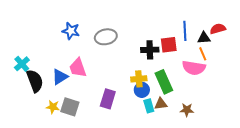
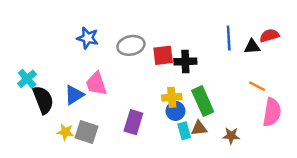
red square: (169, 45) -> (163, 55), moved
orange line: (203, 54) -> (257, 86), moved, turned -40
pink semicircle: (194, 68) -> (272, 112), moved, turned -90

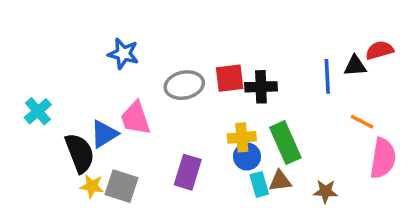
blue line: (229, 38) -> (327, 76), moved
gray ellipse: (131, 45) -> (184, 85), moved
black semicircle: (43, 100) -> (80, 153), moved

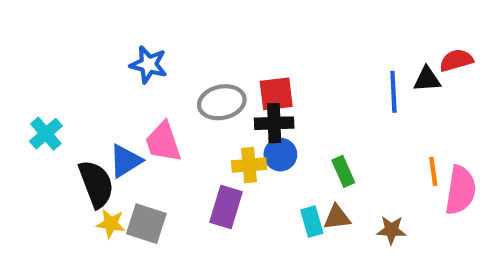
black cross: (261, 87) -> (274, 123), moved
orange line: (362, 122) -> (433, 171), moved, turned 55
yellow cross: (242, 137) -> (249, 165), moved
green rectangle: (285, 143) -> (343, 171), size x0.6
blue circle: (247, 157) -> (280, 155), moved

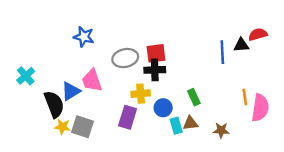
blue circle: (280, 155) -> (163, 108), moved

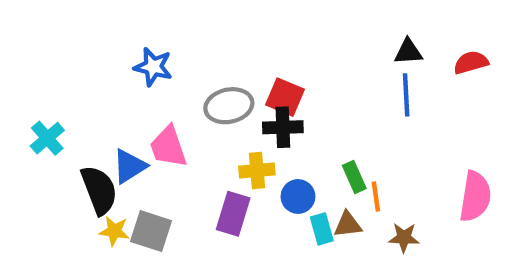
black triangle: (241, 45) -> (408, 52), moved
red square: (156, 53) -> (285, 97), turned 30
orange line: (245, 97) -> (376, 196), moved

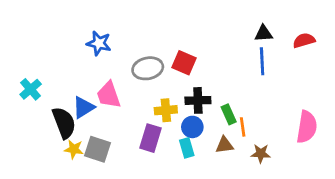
black cross: (283, 127) -> (198, 100), moved
cyan rectangle: (322, 229) -> (187, 148), moved

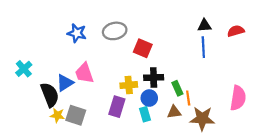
gray ellipse: (148, 68) -> (115, 31), moved
brown star: (261, 153) -> (202, 119), size x1.6

